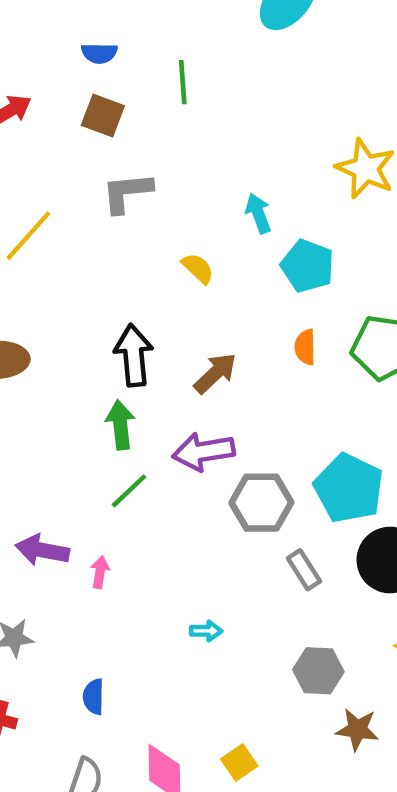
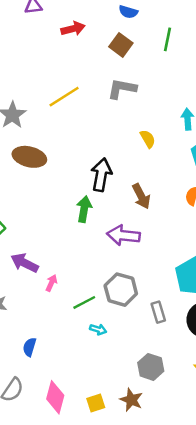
brown arrow: (215, 373) -> (141, 196), turned 90
green line: (129, 491) -> (84, 302), moved
gray hexagon: (261, 503) -> (121, 290), moved
brown star: (357, 729) -> (131, 400), moved

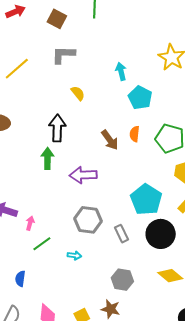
yellow semicircle: (148, 139) -> (78, 93), moved
brown arrow: (141, 196) -> (110, 140), moved
green line: (84, 302) -> (42, 244), moved

